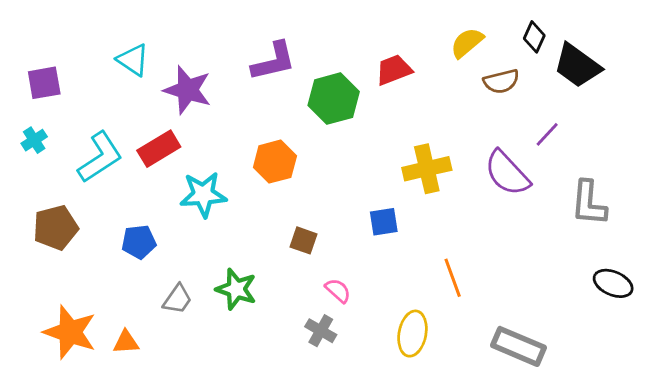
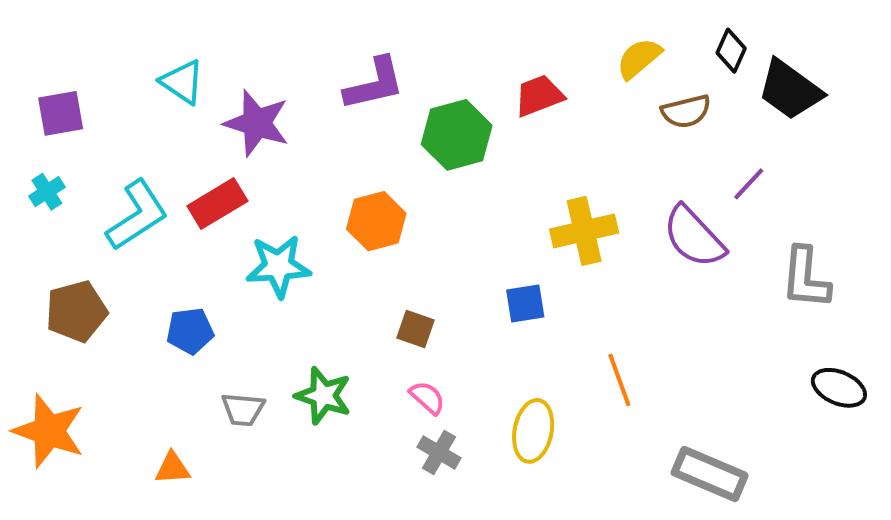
pink semicircle: (338, 291) -> (427, 398), moved
gray trapezoid: (177, 299) -> (243, 409), turned 60
orange star: (70, 332) -> (49, 431), moved
yellow ellipse: (412, 334) -> (533, 431), moved

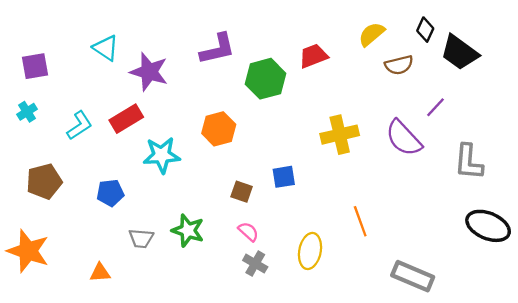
cyan L-shape: (137, 215) -> (79, 125), size x0.7
blue square: (525, 303) -> (284, 177), moved
black ellipse: (839, 388) -> (488, 226), size x1.4

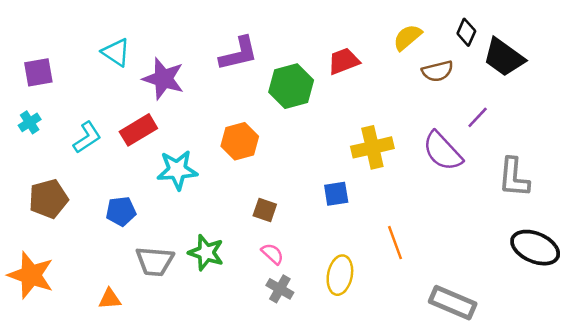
blue square: (284, 177) -> (336, 194), moved
gray trapezoid: (141, 238) -> (155, 261), size x1.4

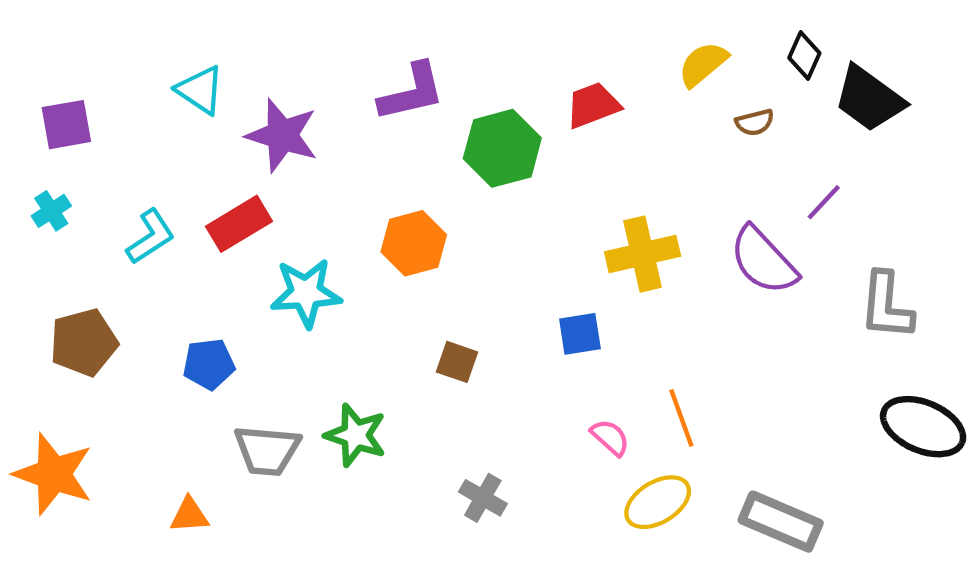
brown semicircle: (438, 71) -> (755, 122), size x0.7
pink semicircle: (272, 254) -> (610, 437), moved
yellow ellipse: (340, 275) -> (658, 502), moved, turned 48

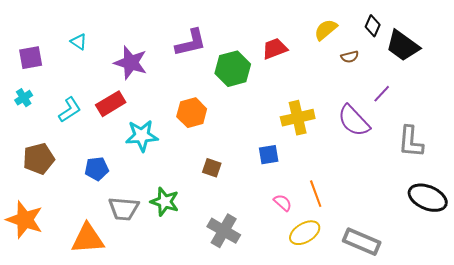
cyan triangle: (200, 90) -> (79, 42), moved, size x0.7
gray cross: (483, 498) -> (224, 231), size x1.5
orange triangle: (189, 515) -> (88, 239), size x1.8

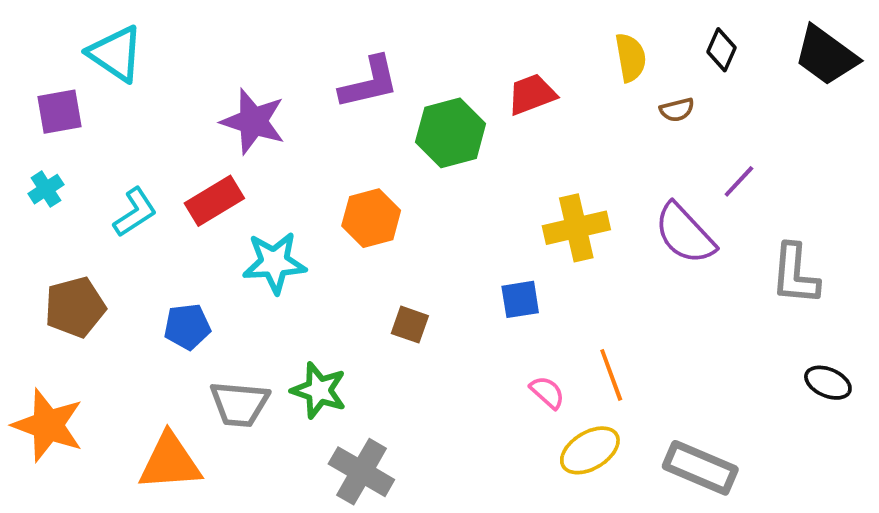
yellow semicircle: (326, 30) -> (631, 57), turned 120
cyan triangle: (79, 42) -> (116, 54), moved, size x1.8
black trapezoid: (403, 46) -> (826, 56), moved
black ellipse: (428, 198) -> (828, 383), size x0.6
gray cross: (224, 231) -> (361, 472), moved

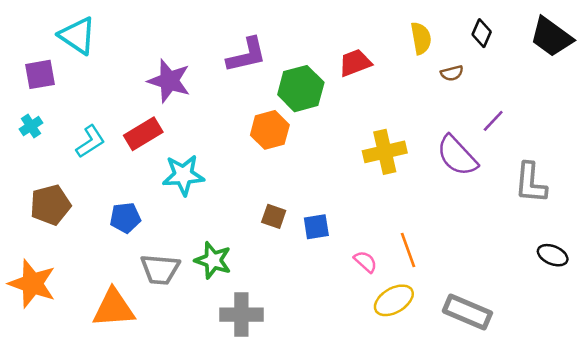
orange hexagon: (371, 218) -> (270, 130), moved
blue square: (520, 299) -> (316, 227), moved
gray cross: (361, 472) -> (241, 315), turned -30

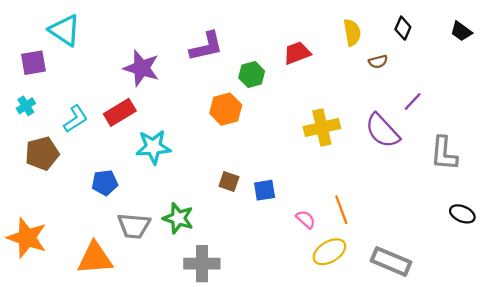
black trapezoid: (551, 37) -> (461, 31), size x0.6
green hexagon: (301, 89) -> (252, 75), size x0.7
brown pentagon: (50, 205) -> (42, 153), moved

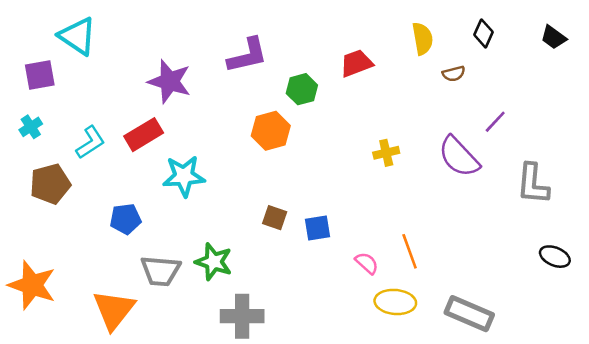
yellow cross: (322, 127) -> (386, 153), size x0.6
yellow ellipse: (329, 252) -> (395, 302), turned 36
orange triangle: (95, 258) -> (114, 310), turned -48

